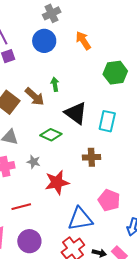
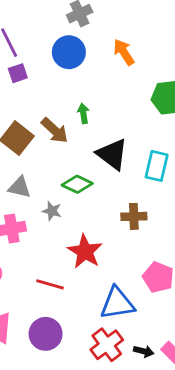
gray star: (34, 162) -> (52, 211), moved
red star: (57, 182) -> (85, 251), turned -30
red line: (21, 207) -> (50, 284), moved, turned 30

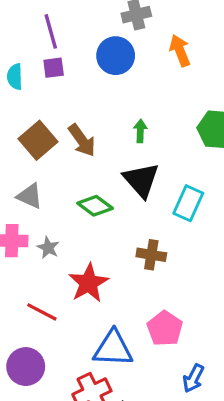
orange arrow: (124, 52) -> (180, 50), moved
green arrow: (83, 113) -> (140, 131), moved
gray star: (52, 211) -> (48, 248), moved

